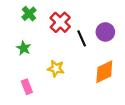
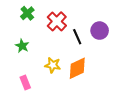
orange diamond: (104, 72) -> (77, 68), moved

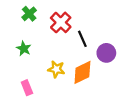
purple circle: (100, 31) -> (106, 53), moved

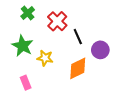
green star: (24, 49) -> (22, 46), size x1.5
yellow star: (56, 69) -> (45, 58), moved

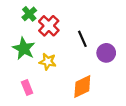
red cross: (57, 21) -> (49, 26), moved
orange diamond: (78, 68) -> (82, 86), moved

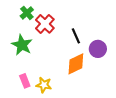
yellow star: (48, 62) -> (44, 85), moved
orange diamond: (82, 86) -> (76, 64), moved

